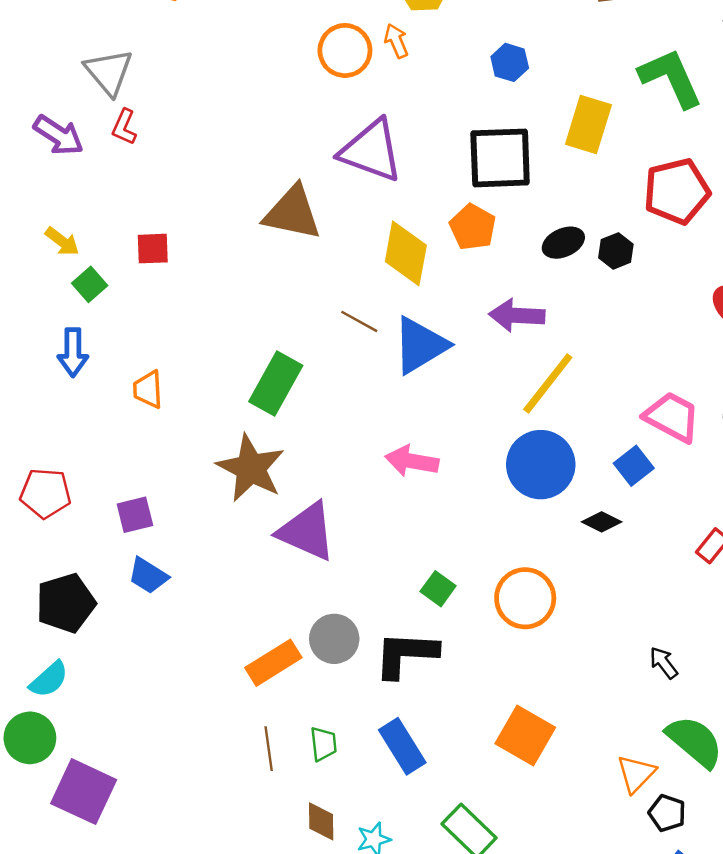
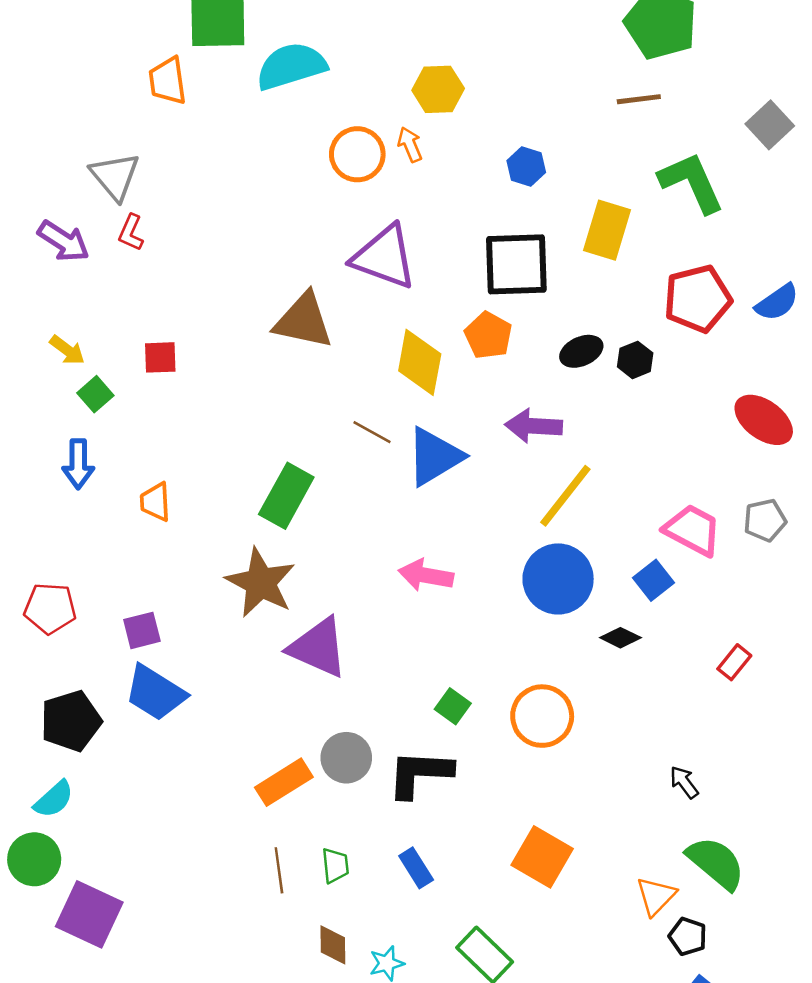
blue trapezoid: (148, 576) -> (155, 693), size x1.5
blue rectangle: (402, 746) -> (416, 868), size x0.7

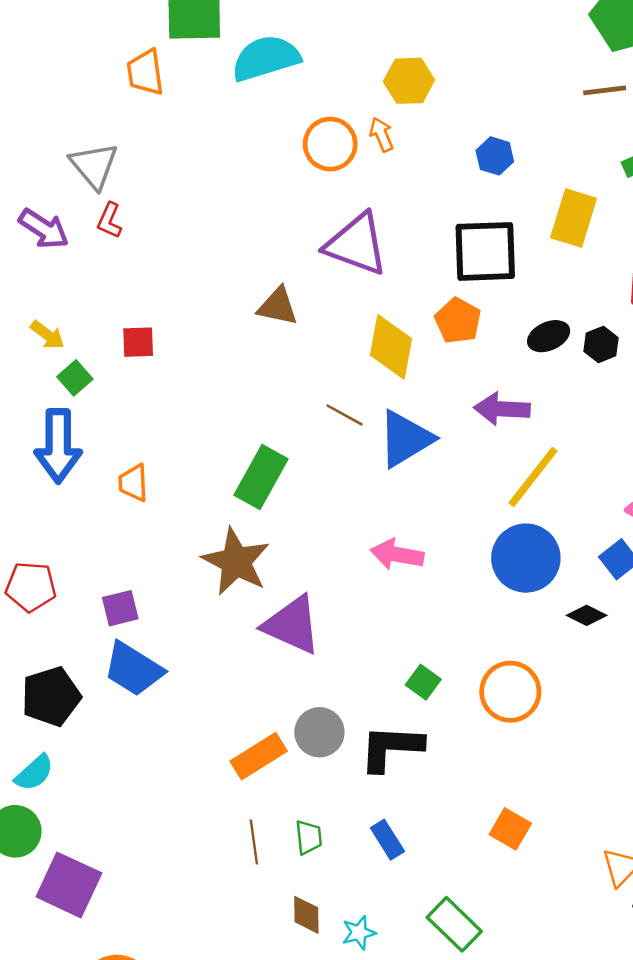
brown triangle: (303, 321) -> (278, 306), size x0.7
blue arrow: (78, 464) -> (58, 446), size x1.5
orange square: (542, 857) -> (510, 829), size x0.7

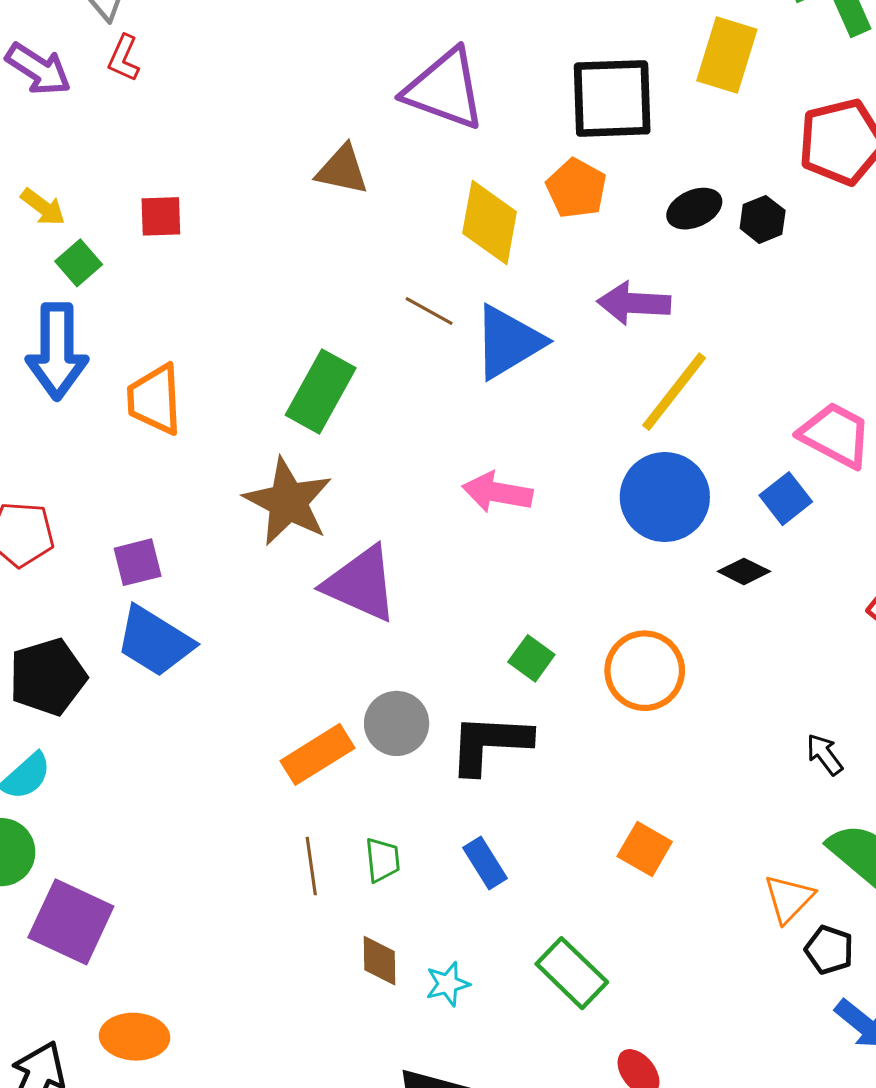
orange trapezoid: (133, 483) -> (155, 399), size x1.4

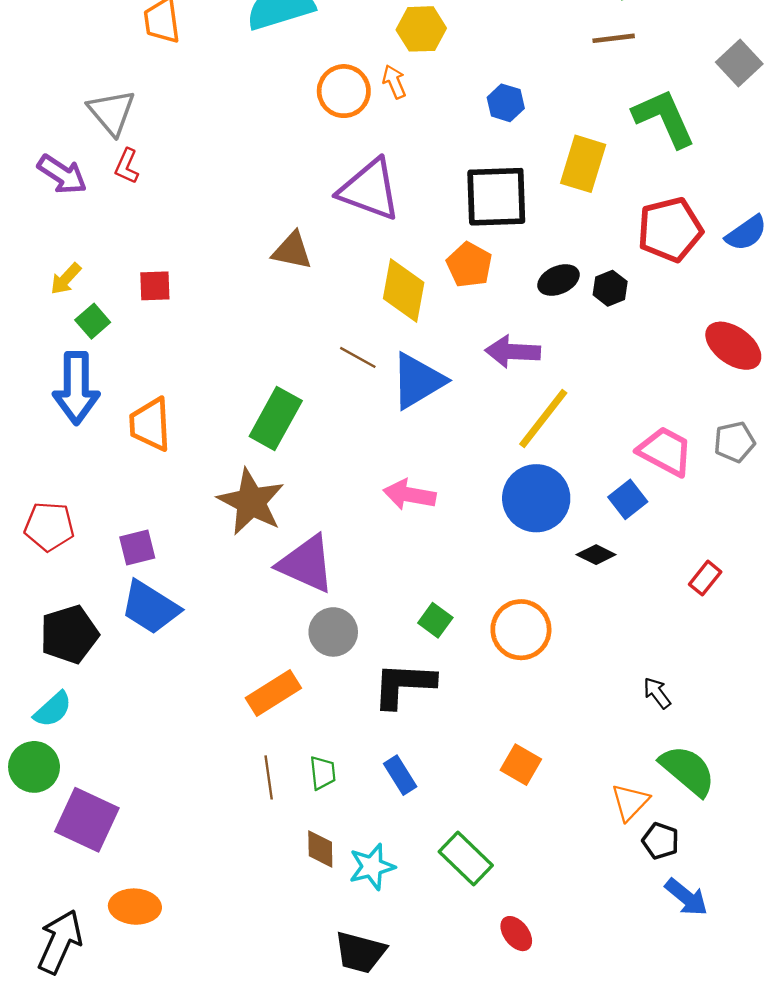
yellow arrow: (43, 207) -> (66, 279), turned 96
gray circle: (397, 723) -> (333, 632), moved
cyan star: (448, 984) -> (372, 867), size x1.4

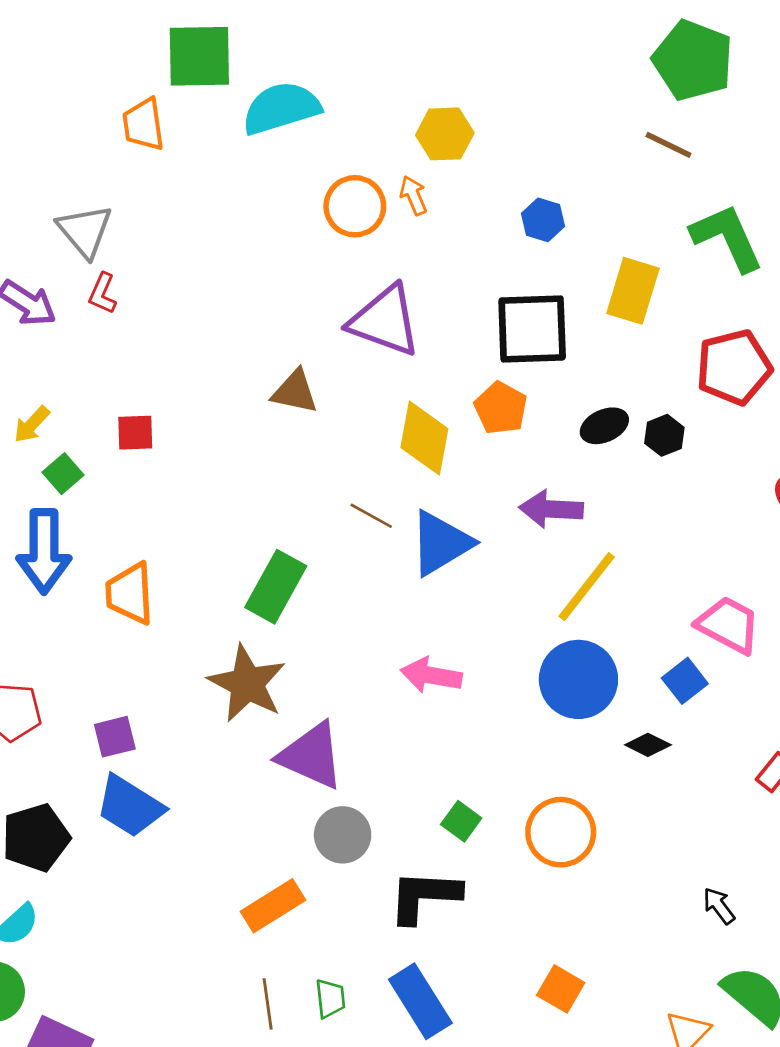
brown line: (614, 38) -> (668, 145), turned 33
blue rectangle: (400, 775) -> (420, 1001), size x1.6

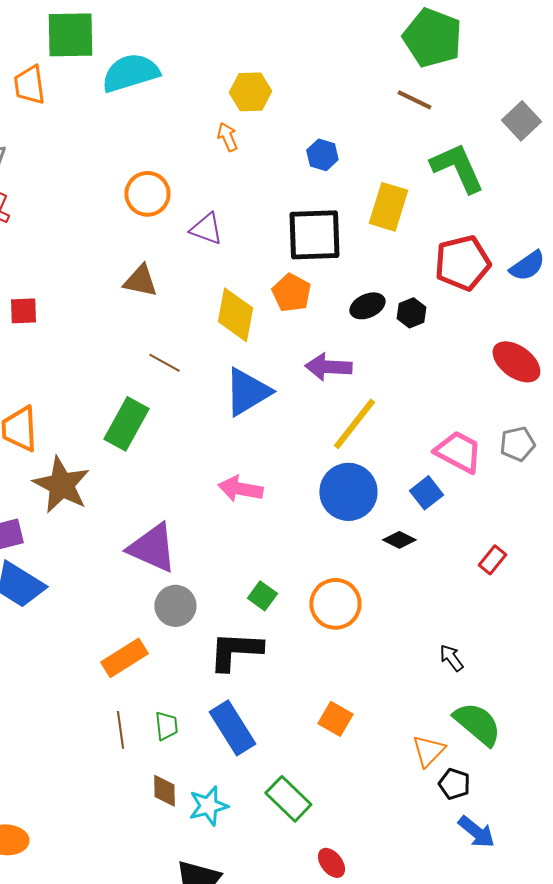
orange circle: (355, 206) -> (147, 194), moved
purple triangle: (385, 321) -> (206, 229), size x0.6
brown line: (371, 516) -> (164, 363), moved
brown star: (247, 684) -> (61, 485), moved

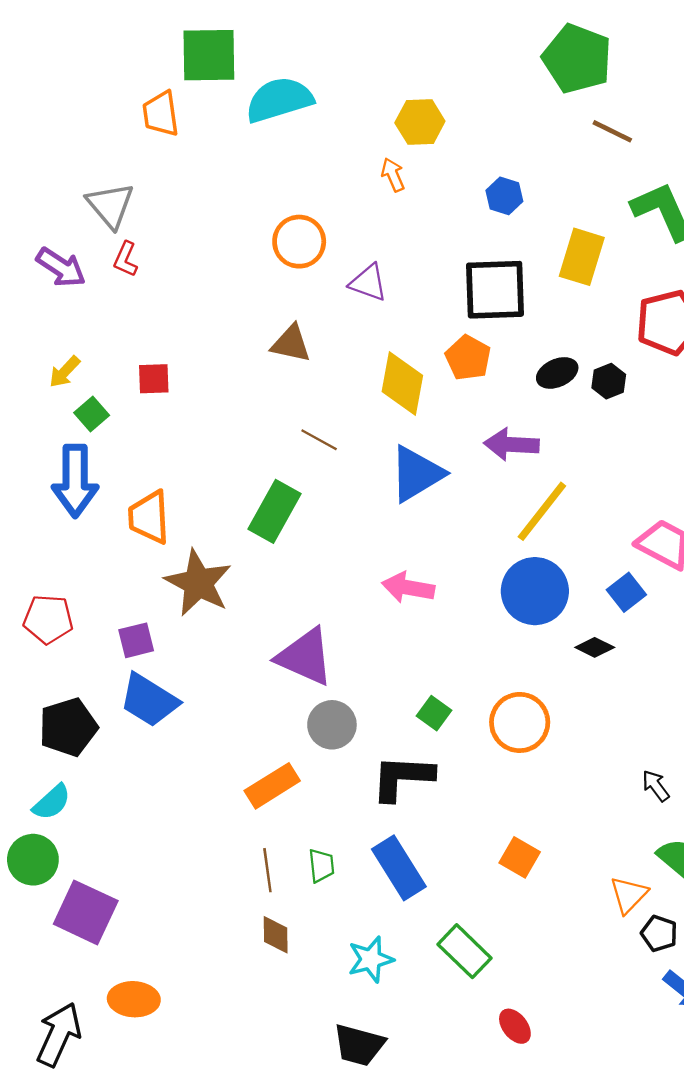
green pentagon: (432, 38) -> (577, 59), moved
brown diamond: (164, 791) -> (276, 935), moved

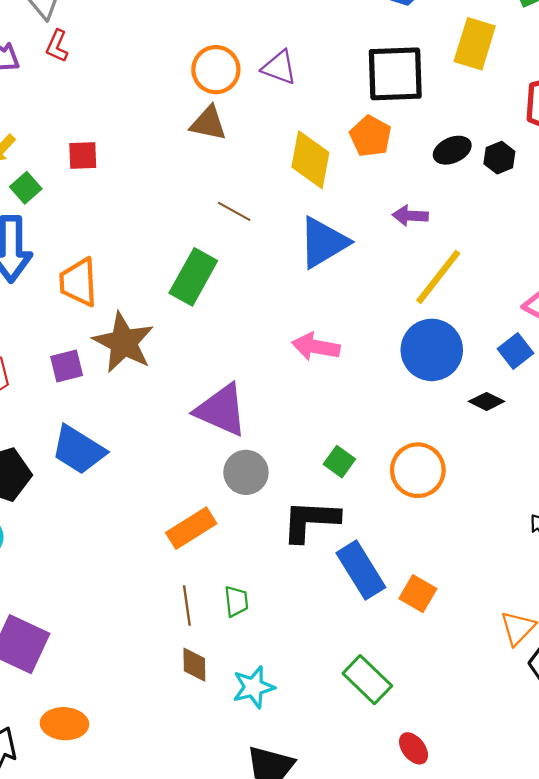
orange circle: (299, 242) -> (216, 70), moved
purple arrow: (511, 444) -> (410, 216), size x0.7
purple square: (136, 640) -> (67, 366), moved
blue rectangle: (399, 868) -> (361, 570), moved
cyan star: (371, 959) -> (253, 687), moved

